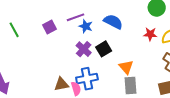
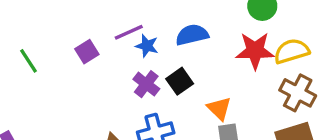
blue semicircle: (113, 22) -> (192, 35), turned -36
red star: (150, 34) -> (255, 51), size x1.6

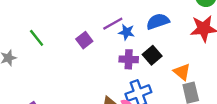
green line: (28, 61) -> (37, 38), moved
purple cross: (146, 84) -> (129, 59), turned -30

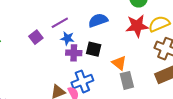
blue star: (127, 32) -> (67, 38), moved
black square: (152, 55) -> (94, 49), turned -35

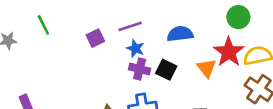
red star: (137, 26) -> (229, 52), turned 30
orange triangle: (119, 63) -> (207, 68), moved

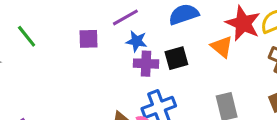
purple square: (95, 38) -> (88, 39), turned 36
black square: (166, 70) -> (176, 58), turned -30

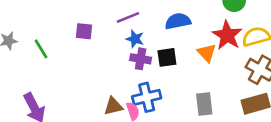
green line: (27, 36) -> (41, 49), moved
purple square: (88, 39) -> (84, 31), moved

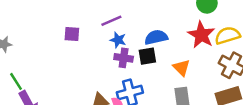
blue semicircle: (178, 21) -> (156, 37), moved
green line: (41, 49) -> (16, 81), moved
orange triangle: (207, 53) -> (182, 68), moved

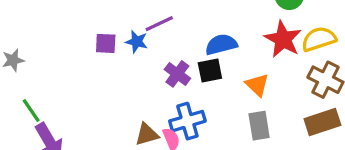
blue star: (118, 40) -> (137, 42), moved
purple cross: (124, 58) -> (177, 74), turned 30

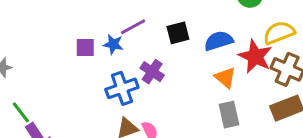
red star: (283, 39) -> (255, 56), moved
blue semicircle: (221, 44) -> (219, 41), moved
black square: (210, 71) -> (178, 33), moved
blue cross: (187, 121) -> (122, 88), moved

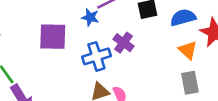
purple square: (85, 48) -> (53, 37), moved, size x1.6

